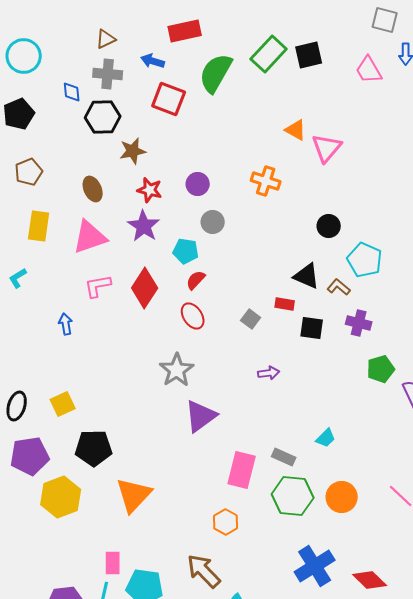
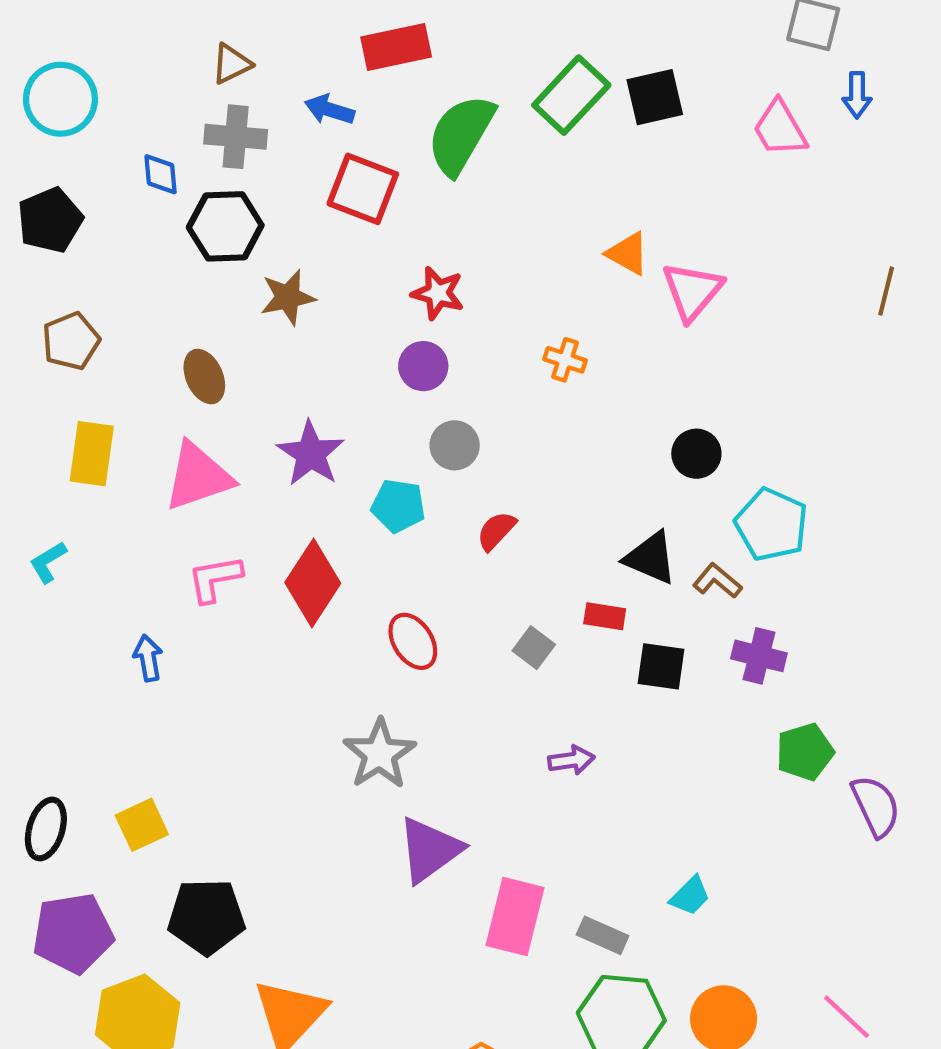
orange cross: (266, 181) -> (565, 360), size x0.7
red star: (150, 190) -> (438, 293), moved
red semicircle: (196, 280) -> (496, 531), moved
pink rectangle: (242, 470) -> (515, 917), moved

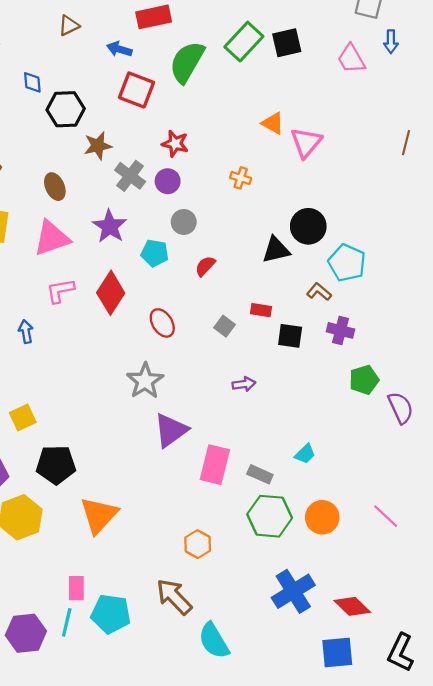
gray cross: (236, 137) -> (130, 176), moved, turned 32
black circle: (696, 454) -> (308, 226), size x1.4
black triangle: (651, 558) -> (276, 250), moved, turned -36

